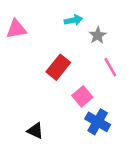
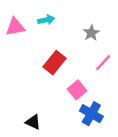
cyan arrow: (73, 20) -> (46, 20), moved
pink line: (110, 67) -> (103, 63), turned 72

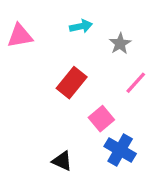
cyan arrow: (46, 20) -> (81, 26), moved
black triangle: (33, 122) -> (62, 161), moved

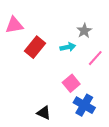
cyan arrow: (81, 26) -> (68, 47), moved
red rectangle: (72, 83) -> (35, 47), moved

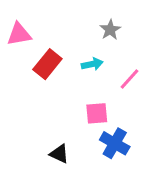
gray star: (84, 31) -> (110, 30), moved
pink square: (71, 83) -> (97, 113), turned 35

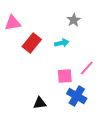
pink line: (130, 79) -> (87, 68), moved
black triangle: (59, 154) -> (40, 103), turned -32

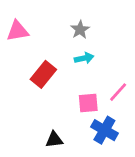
gray star: (74, 20) -> (80, 30), moved
red rectangle: (32, 43) -> (43, 74), moved

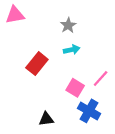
pink triangle: (18, 31) -> (15, 15), moved
pink square: (88, 103) -> (75, 88), turned 36

